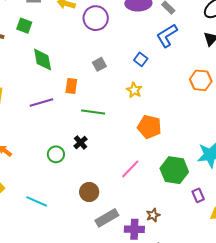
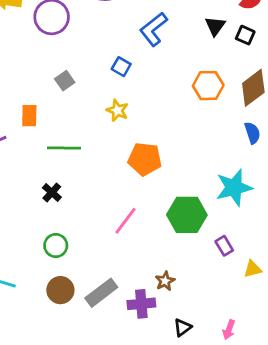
green circle: (56, 154) -> (56, 246), moved
brown circle: (89, 192) -> (60, 290), moved

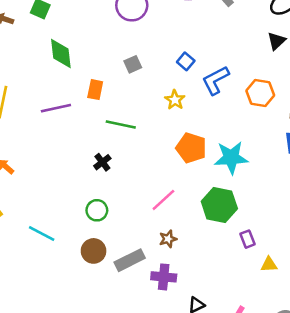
blue L-shape: (154, 29) -> (216, 80), moved
cyan star: (234, 188) -> (231, 158), moved
brown star: (165, 281) -> (168, 239), moved

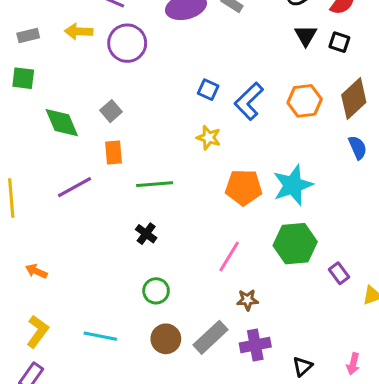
gray square: (133, 64) -> (111, 111), moved
brown star: (168, 239) -> (247, 300), turned 30

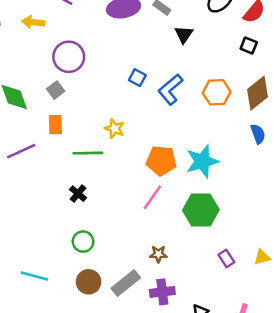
black triangle: (306, 36) -> (184, 34), moved
purple circle: (127, 43) -> (69, 57), moved
yellow star: (209, 138) -> (115, 129), moved
pink line: (229, 257) -> (152, 197), moved
purple rectangle: (339, 273) -> (226, 258), moved

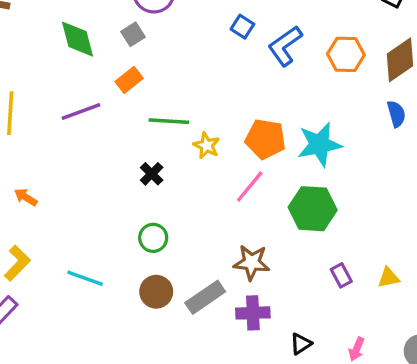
orange rectangle: (55, 125) -> (129, 80), turned 48
yellow star: (115, 129) -> (207, 145), moved
brown star: (158, 254) -> (252, 262), size x1.5

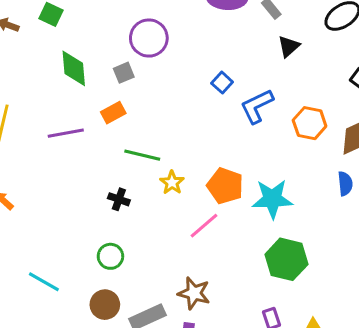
black cross: (152, 174) -> (119, 199), turned -35
green hexagon: (313, 209) -> (286, 259), moved

